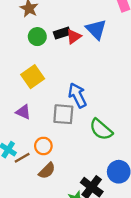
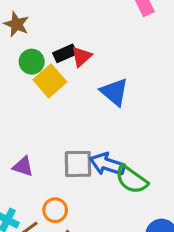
blue triangle: (96, 29) -> (114, 92), moved
yellow square: (33, 77) -> (50, 81), moved
blue arrow: (77, 95) -> (107, 164), moved, turned -40

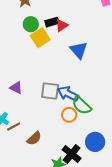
orange circle: (55, 210) -> (69, 115), moved

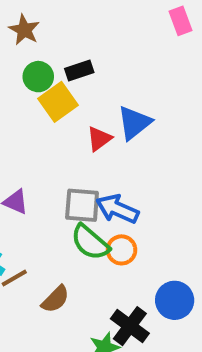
red triangle: (62, 25) -> (99, 139), moved
blue triangle: (79, 50) -> (134, 123), turned 36
green semicircle: (82, 105) -> (90, 242), moved

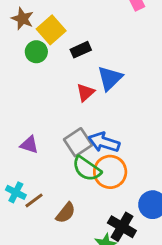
black rectangle: (79, 70) -> (81, 50), moved
yellow square: (58, 102) -> (51, 30), moved
gray square: (82, 205) -> (78, 142), turned -32
orange circle: (122, 250) -> (110, 172), size x1.5

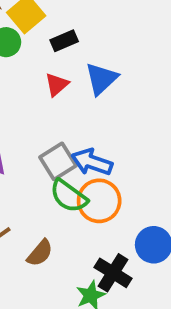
red triangle: (85, 92) -> (57, 85), moved

